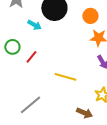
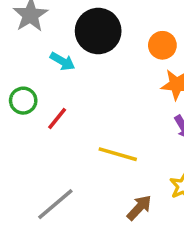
brown arrow: (84, 113) -> (139, 208), moved, turned -70

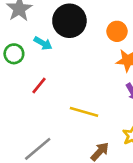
green circle: (23, 101) -> (14, 54), moved

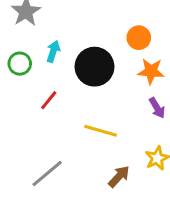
black circle: (69, 21) -> (95, 67), moved
cyan arrow: (43, 43) -> (53, 51), turned -102

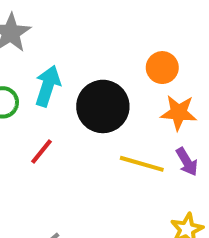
cyan arrow: (53, 51) -> (48, 86), size x1.4
yellow line: (101, 131) -> (142, 164), moved

